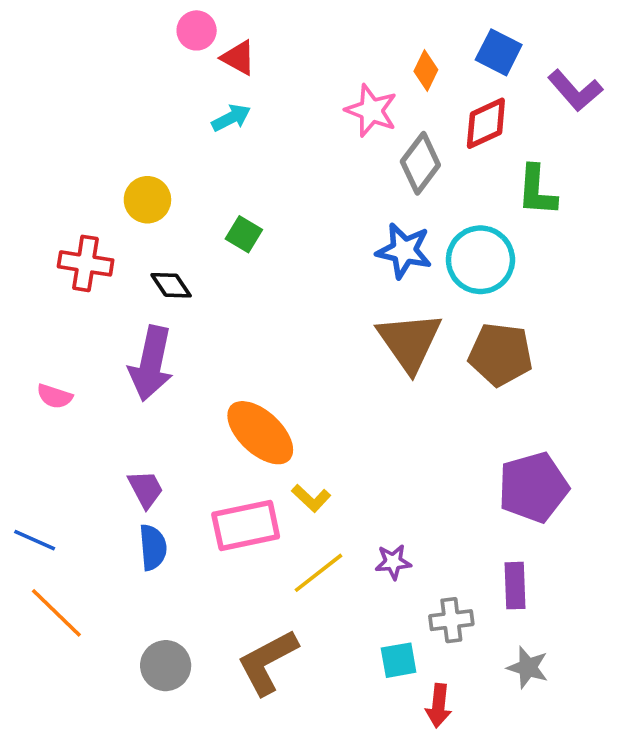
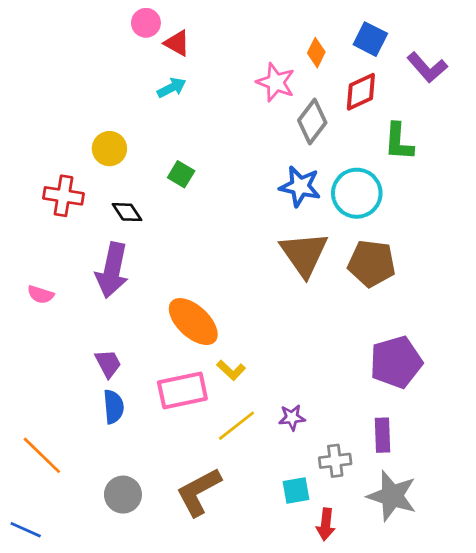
blue line: (35, 540) -> (26, 530), moved
gray star: (528, 667) -> (392, 496), size x1.6

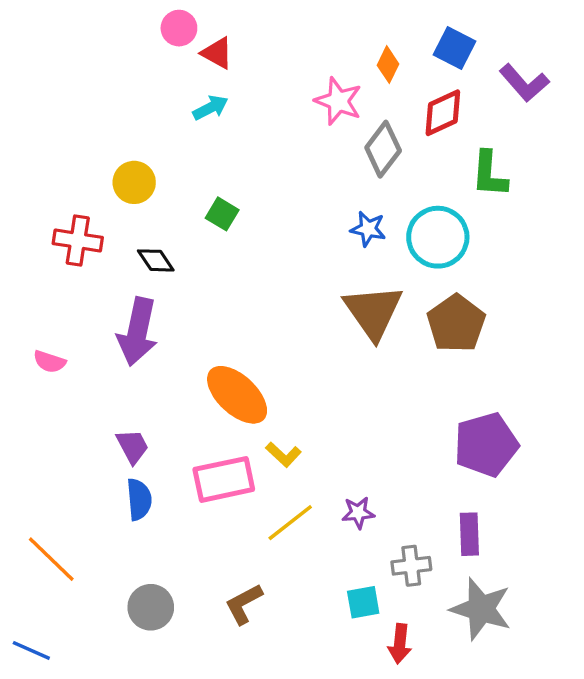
blue star: (300, 186) -> (368, 229), size x0.7
brown pentagon: (372, 263) -> (456, 323), turned 30
brown L-shape: (199, 492) -> (244, 604), size x0.7

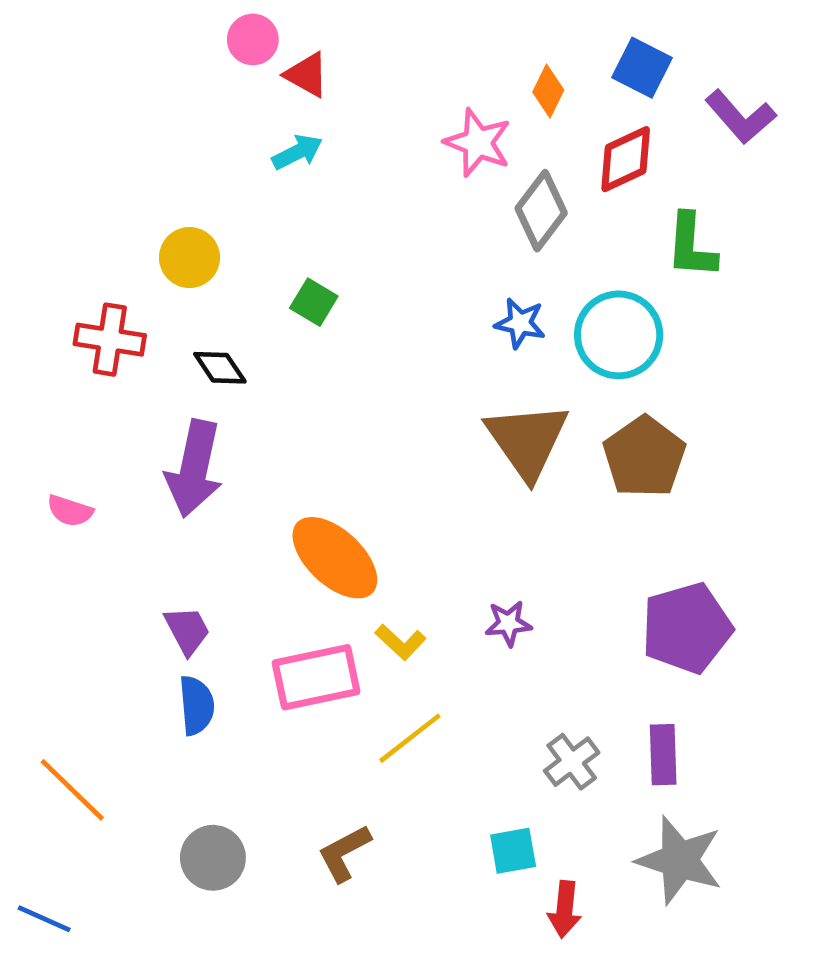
purple star: (358, 513) -> (508, 623), moved
gray cross: (411, 566) -> (572, 762), moved, turned -30

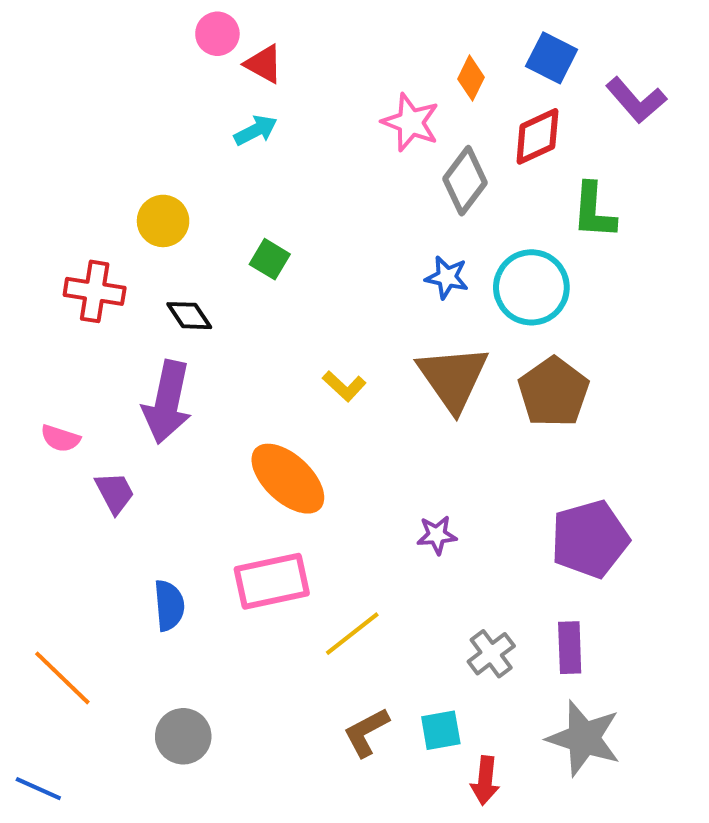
purple trapezoid: (187, 630) -> (115, 493), moved
yellow L-shape: (401, 642) -> (344, 386), moved
brown L-shape: (344, 853) -> (366, 732), moved

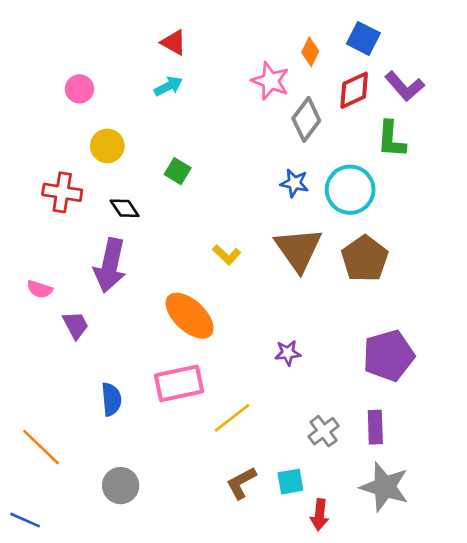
pink circle: (217, 34) -> (79, 89), moved
purple L-shape: (636, 100) -> (404, 86), moved

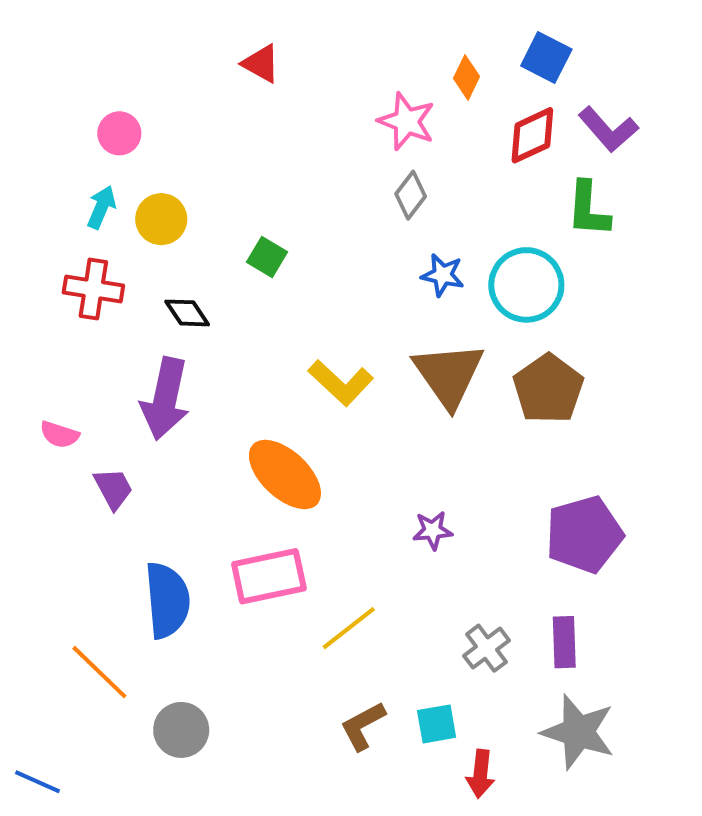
cyan arrow: (168, 86) -> (101, 207), moved, turned -40
gray diamond: (306, 119) -> (411, 195), moved, size x0.7
yellow L-shape: (227, 255) -> (341, 383), size x1.5
blue semicircle: (111, 399) -> (167, 600), size x1.5
orange line: (41, 447) -> (99, 672), moved

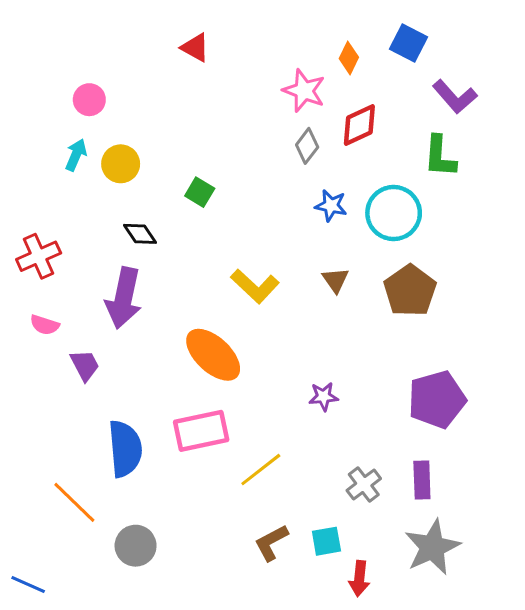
red diamond: (532, 135) -> (359, 125), moved
red cross: (93, 289) -> (39, 256), moved, turned -33
brown triangle: (449, 375) -> (335, 280), size x0.5
gray star: (578, 732) -> (432, 547), turned 30

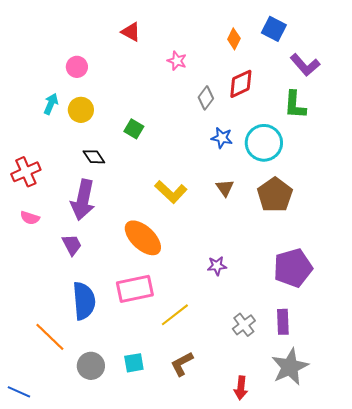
pink star: (304, 91) -> (177, 61), moved, size x0.7
pink circle: (89, 100) -> (77, 67), moved
purple trapezoid: (85, 365) -> (72, 245), moved
cyan square: (326, 541) -> (134, 363), moved

